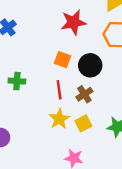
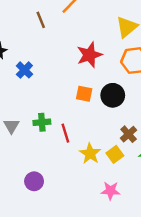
red line: (59, 90) -> (65, 133), moved
brown cross: (84, 94) -> (129, 134), moved

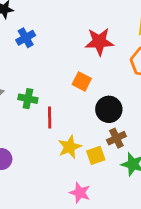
black circle: (113, 95) -> (109, 109), moved

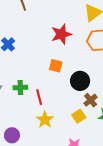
yellow star: (70, 147) -> (45, 120), moved

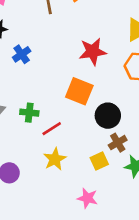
orange square: (56, 66) -> (79, 91), size x1.5
red line: (39, 97) -> (52, 129), turned 63

